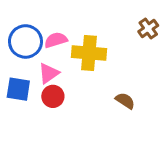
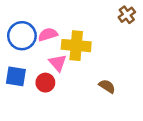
brown cross: (148, 28) -> (127, 15), moved
pink triangle: (49, 73) -> (58, 63), moved, turned -36

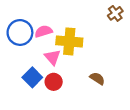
blue square: (16, 76) -> (32, 77), moved, turned 36
red circle: (45, 83) -> (54, 82), moved

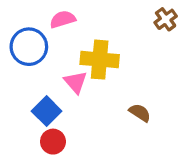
pink semicircle: (43, 31) -> (63, 19), moved
red circle: (54, 82) -> (53, 142), moved

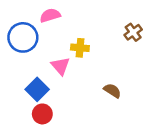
brown cross: (166, 19) -> (133, 32), moved
yellow cross: (100, 60) -> (80, 48), size x0.6

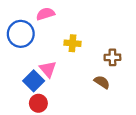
brown cross: (133, 32) -> (112, 57), moved, turned 35
pink triangle: (60, 66) -> (48, 69), moved

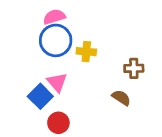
blue circle: (21, 34) -> (56, 40), moved
red circle: (38, 103) -> (58, 123), moved

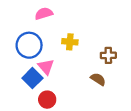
blue circle: (56, 40) -> (29, 45), moved

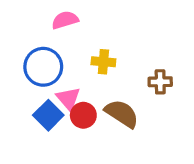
brown semicircle: (98, 79) -> (122, 114), moved, size x1.5
red circle: (47, 100) -> (83, 115), moved

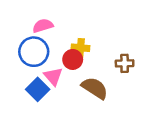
pink semicircle: (65, 20) -> (43, 26), moved
red circle: (83, 115) -> (73, 59), moved

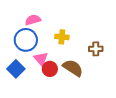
red circle: (73, 59) -> (50, 69), moved
blue square: (38, 89) -> (16, 69), moved

